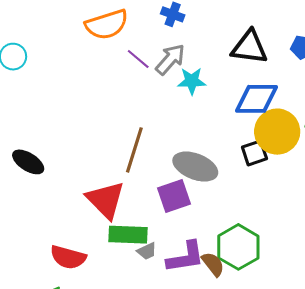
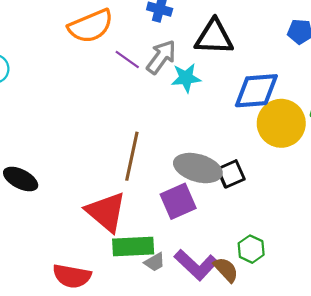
black triangle: (249, 47) -> (214, 37), moved
black square: (254, 153) -> (231, 174), moved
green hexagon: (238, 247) -> (251, 249), size x0.6
purple L-shape: (185, 257) -> (196, 265), turned 57

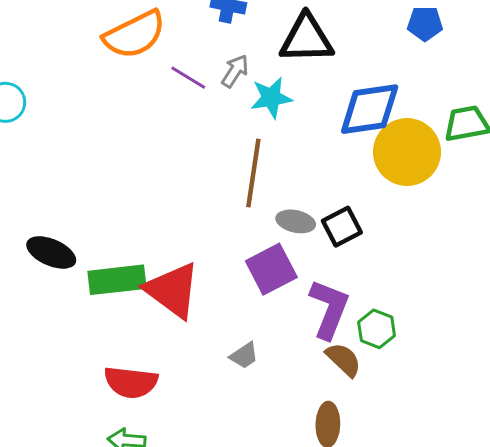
gray arrow: (161, 57) -> (235, 71), size x0.7
brown line: (132, 156) -> (253, 173), moved
gray ellipse: (198, 168) -> (296, 221), size x0.6
green rectangle: (133, 247) -> (117, 280), moved
purple L-shape: (196, 265) -> (329, 309), moved, turned -108

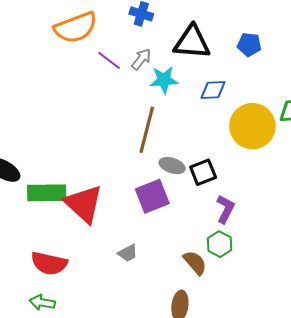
blue pentagon: (425, 23) -> (249, 45), moved
blue diamond: (370, 109) -> (213, 90), moved, size x0.6
purple L-shape: (329, 309) -> (225, 209), moved, size x0.7

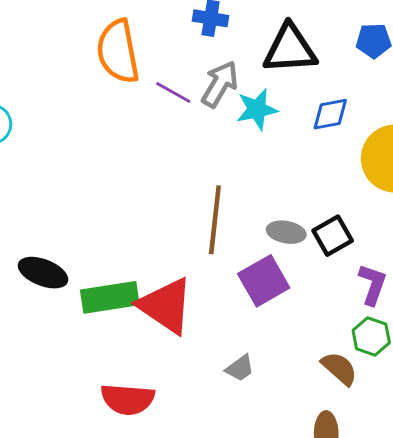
orange semicircle: (76, 27) -> (118, 51), turned 108
gray arrow: (141, 59) -> (220, 84), size x1.4
brown line: (147, 130) -> (215, 220), moved

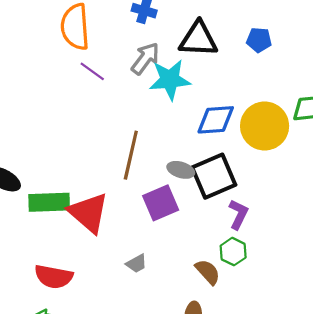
purple line: (173, 92) -> (92, 71), moved
cyan star: (257, 109) -> (170, 80), size x1.4
blue diamond: (330, 114) -> (216, 120), moved, size x1.4
black square: (333, 236) -> (214, 176), size x1.6

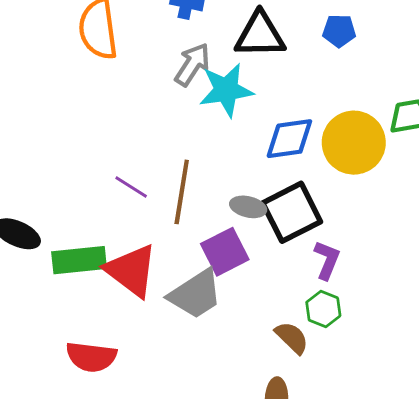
purple line: (92, 71) -> (131, 187), moved
gray trapezoid: (136, 264) -> (196, 294), moved, size x2.0

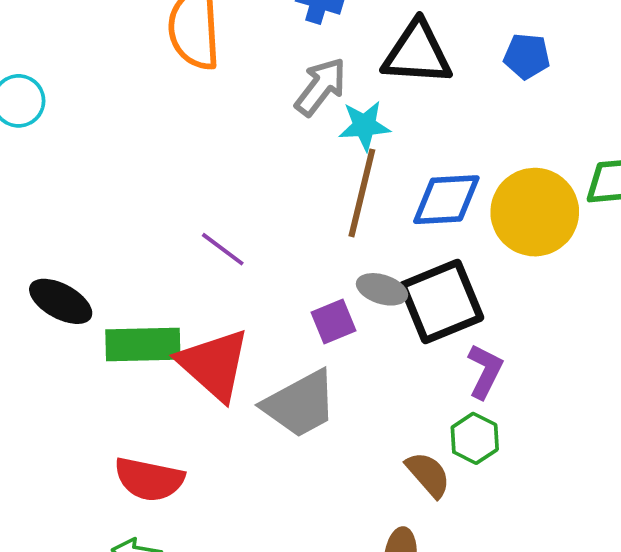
cyan star: (226, 90) -> (364, 126), size x0.7
brown line: (182, 192) -> (362, 193), moved
purple square: (225, 252) -> (334, 322), moved, size x0.7

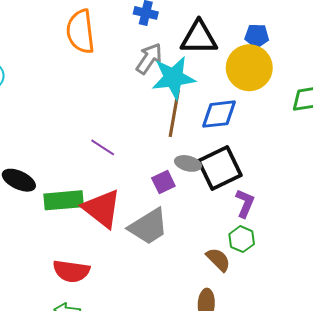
cyan star: (364, 126) -> (173, 78), size x1.6
yellow circle: (535, 212) -> (249, 68), moved

